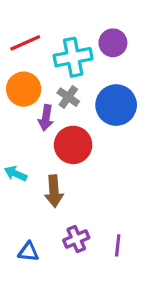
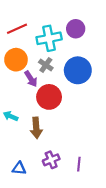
purple arrow: (46, 118) -> (31, 79), turned -42

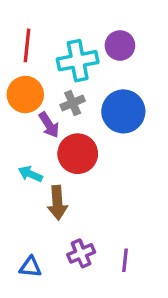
red line: (17, 29) -> (27, 45), turned -60
gray cross: (46, 65) -> (73, 103), turned 32
cyan arrow: (11, 116) -> (30, 174), moved

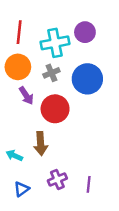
purple arrow: (49, 125) -> (26, 96), moved
cyan arrow: (30, 174) -> (14, 156), moved
blue triangle: (30, 267) -> (21, 189), turned -42

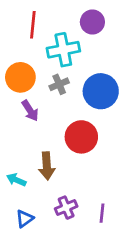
red line: (19, 32) -> (33, 25), moved
purple circle: (85, 32) -> (92, 22), moved
red circle: (55, 109) -> (81, 137), moved

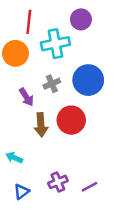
orange circle: (20, 77) -> (15, 53), moved
gray cross: (59, 84) -> (52, 84), moved
brown arrow: (47, 166) -> (41, 125), moved
purple line: (102, 213) -> (89, 187), turned 56

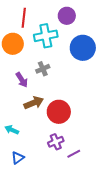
blue circle: (88, 80) -> (83, 48), moved
red circle: (71, 120) -> (59, 112), moved
brown arrow: (41, 125) -> (34, 103), turned -108
purple cross: (58, 182) -> (56, 142), moved

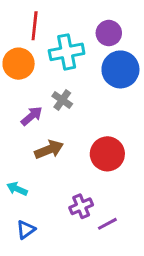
purple circle: (67, 16) -> (109, 33), moved
gray cross: (43, 69) -> (62, 100), turned -32
purple arrow: (22, 80) -> (32, 116), turned -98
red circle: (59, 112) -> (107, 154), moved

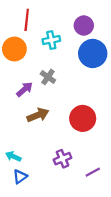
cyan cross: (67, 52) -> (51, 40), size x0.7
cyan arrow: (17, 189) -> (13, 156), moved
purple line: (107, 224) -> (93, 172), moved

